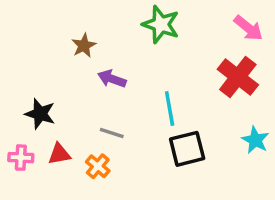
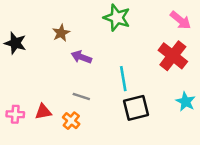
black star: (40, 114) -> (15, 43), moved

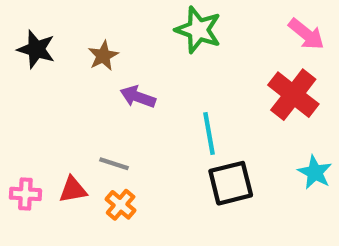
black star: (15, 43) -> (36, 49), moved
gray line: (81, 96) -> (114, 164), moved

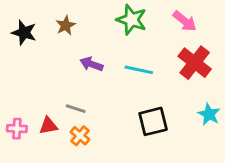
pink arrow: (306, 34) -> (185, 21), moved
brown star: (103, 56) -> (66, 25), moved
cyan line: (209, 133) -> (139, 70), moved, turned -68

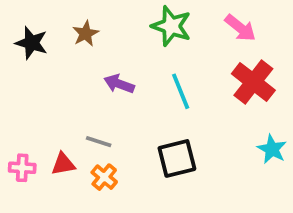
cyan line: (139, 70) -> (181, 91), turned 56
black square: (153, 121) -> (177, 158), moved

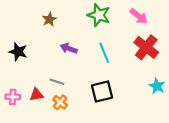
black star: (32, 43) -> (18, 52), moved

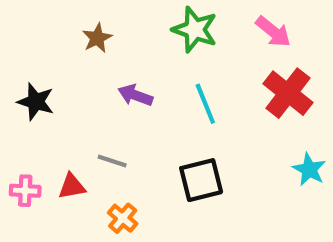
orange cross: (60, 102) -> (123, 218), moved

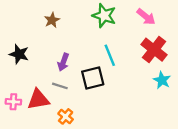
purple arrow: (135, 95) -> (63, 62), moved, turned -90
cyan star: (309, 169) -> (162, 80), moved
black square: (201, 180) -> (93, 78), moved
red triangle: (72, 186) -> (38, 99), size x1.5

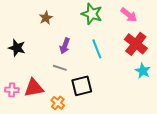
purple arrow: (63, 62) -> (65, 46), moved
black square: (93, 78) -> (82, 86), moved
gray line: (60, 86) -> (60, 68), moved

